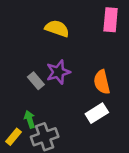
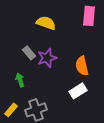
gray rectangle: (36, 81) -> (29, 53), moved
green arrow: (30, 119) -> (20, 80), moved

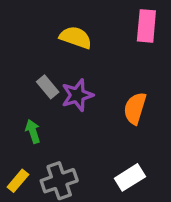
orange semicircle: (82, 66) -> (135, 108), turned 30
white rectangle: (78, 91) -> (130, 177), moved

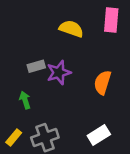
yellow semicircle: (76, 37) -> (71, 29), moved
gray rectangle: (48, 87) -> (36, 66), turned -66

